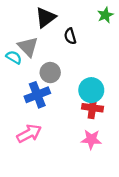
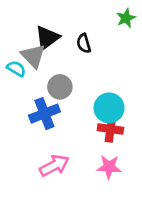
black triangle: (46, 17) -> (47, 38), moved
pink arrow: (29, 134) -> (54, 166), moved

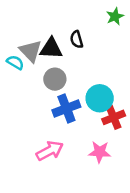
black triangle: (47, 38) -> (51, 48), moved, turned 40
blue cross: (44, 114) -> (66, 108), moved
red cross: (110, 129) -> (114, 117), moved, turned -30

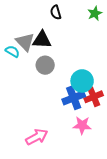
black semicircle: (77, 39) -> (56, 12), moved
blue cross: (66, 108) -> (74, 98), moved
pink arrow: (50, 151) -> (37, 137), moved

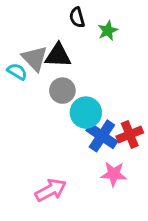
green star: (95, 13) -> (108, 31), moved
cyan circle: (82, 81) -> (86, 113), moved
blue cross: (74, 98) -> (102, 136), turned -35

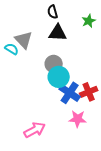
green star: (108, 31) -> (89, 21), moved
black triangle: (58, 55) -> (58, 33), moved
gray circle: (62, 91) -> (54, 64), moved

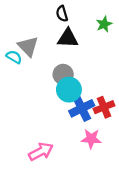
blue cross: (70, 93) -> (82, 108), turned 30

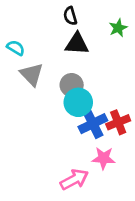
gray triangle: (28, 46) -> (32, 74), moved
cyan semicircle: (14, 57) -> (16, 48), moved
pink arrow: (41, 152) -> (74, 179), moved

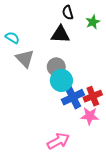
black semicircle: (70, 16) -> (68, 13), moved
pink star: (104, 158) -> (90, 116), moved

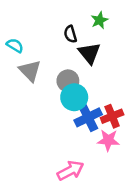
black semicircle: (68, 13) -> (70, 34), moved
green star: (93, 22) -> (99, 20), moved
black triangle: (60, 34) -> (89, 53), moved, turned 48

